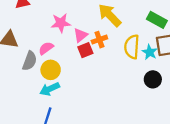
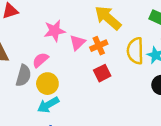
red square: (85, 50) -> (102, 73), moved

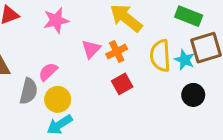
pink star: (55, 31) -> (56, 20), moved

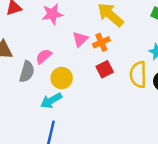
yellow semicircle: (160, 56) -> (138, 75), moved
yellow circle: (58, 99) -> (62, 78), moved

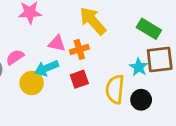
pink triangle: (80, 39) -> (57, 43), turned 49
cyan arrow: (51, 101) -> (46, 68), moved

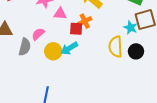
pink triangle: (57, 43) -> (60, 14), moved
cyan arrow: (46, 68) -> (69, 48), moved
red square: (79, 79) -> (76, 29), moved, turned 32

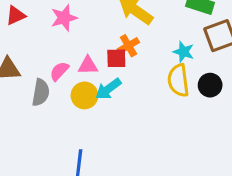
pink triangle: (60, 14) -> (88, 66), moved
cyan star: (131, 28) -> (184, 52), moved

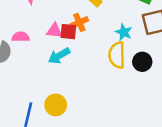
pink triangle: (88, 66) -> (54, 31), moved
pink semicircle: (59, 71) -> (21, 37), turned 42
yellow circle: (84, 95) -> (56, 105), moved

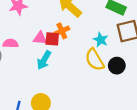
yellow semicircle: (117, 55) -> (95, 60), turned -30
cyan arrow: (59, 56) -> (44, 60), turned -30

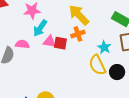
orange cross: (62, 31) -> (78, 34), moved
cyan arrow: (44, 60) -> (40, 28), moved

